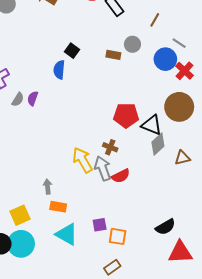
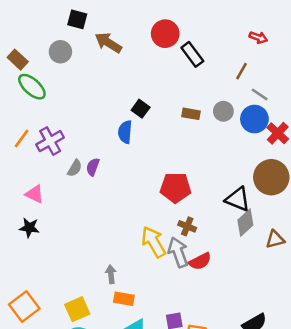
gray line: (179, 43) -> (260, 94), moved
gray circle: (132, 44) -> (223, 111), moved
red pentagon: (126, 115) -> (176, 188), moved

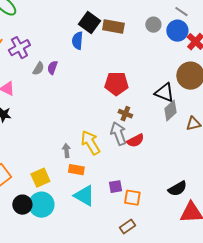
black square: (141, 109) -> (89, 23), size x1.5
brown rectangle: (191, 114) -> (113, 27), moved, size x1.5
yellow arrow: (154, 242) -> (90, 143), moved

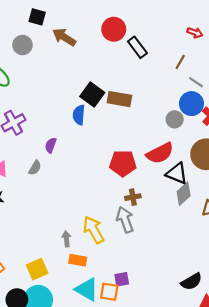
gray circle: (153, 25) -> (175, 119), moved
gray semicircle: (38, 69) -> (35, 168), moved
brown cross: (125, 114) -> (133, 197), turned -32
red semicircle: (135, 141) -> (160, 153), moved, size x1.4
orange square: (132, 198) -> (109, 292), moved

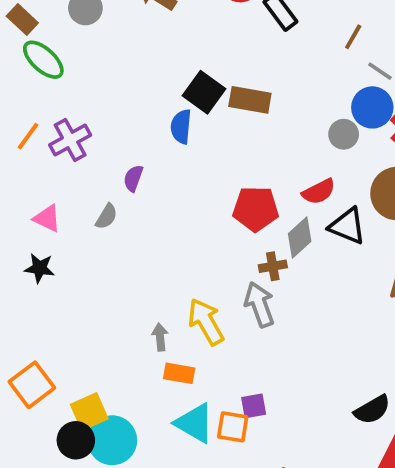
red semicircle: (160, 153) -> (319, 192), size x0.7
gray diamond: (184, 194) -> (300, 238), moved
yellow square: (37, 269) -> (89, 412), moved

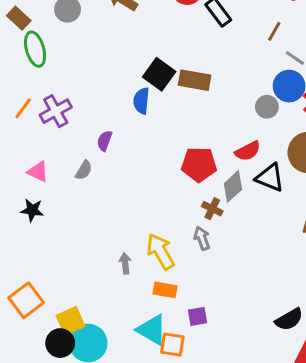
green ellipse: (43, 60) -> (35, 49), turned 32
brown cross: (273, 266) -> (212, 209), turned 36
gray arrow: (259, 304) -> (202, 238), size x0.7
orange rectangle: (179, 373) -> (165, 290), moved
orange square: (233, 427) -> (172, 345), moved

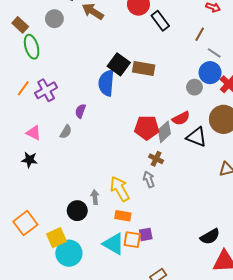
blue semicircle: (141, 101) -> (106, 83), size x1.4
gray diamond: (233, 186) -> (164, 132), moved
black circle: (60, 343) -> (77, 211), moved
orange square: (172, 345) -> (132, 240), moved

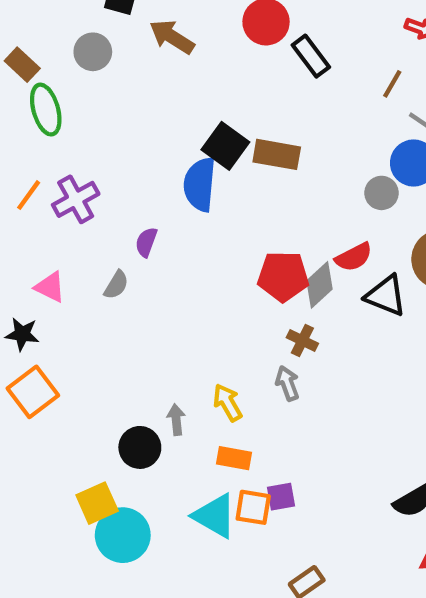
black star: (30, 160) -> (22, 334), moved
yellow arrow: (120, 189) -> (228, 403), size x0.7
orange square: (25, 223) -> (33, 392), moved

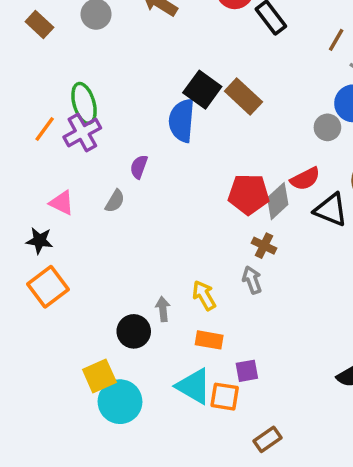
green ellipse: (46, 110) -> (84, 103), moved
brown rectangle: (277, 154) -> (243, 97), turned 33
orange square: (253, 507) -> (225, 397), moved

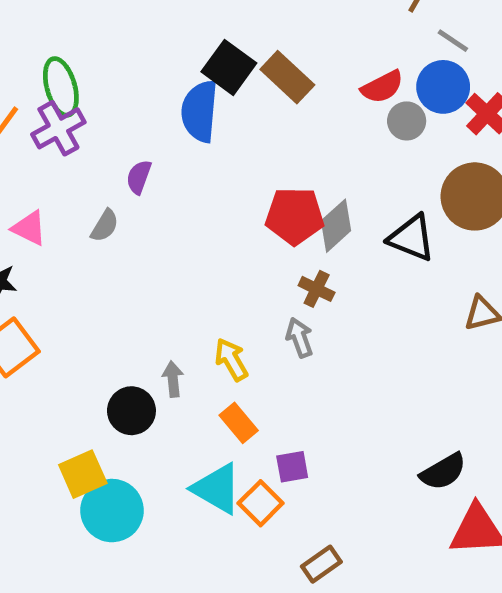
red semicircle: (305, 179) -> (382, 87), moved
orange rectangle: (209, 340) -> (239, 423), turned 40
orange square: (225, 397) -> (261, 503), turned 36

